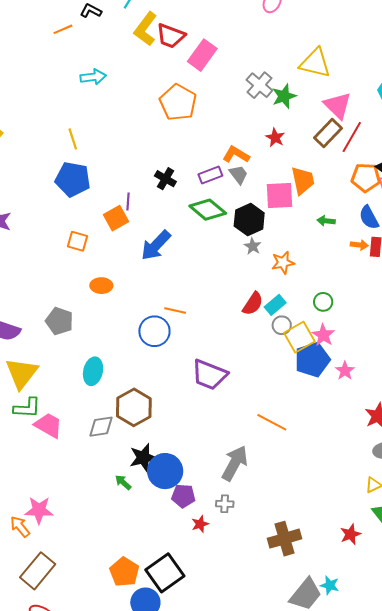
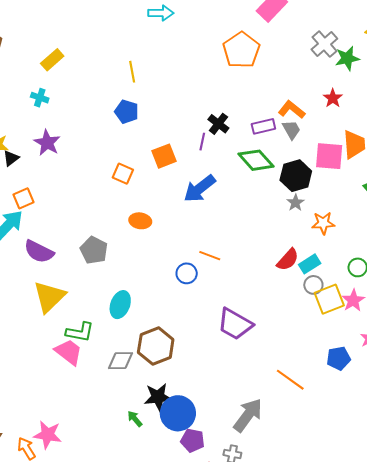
blue pentagon: (73, 179) -> (127, 112), size x0.7
purple line: (128, 202) -> (202, 142), moved
blue circle: (154, 331) -> (187, 273), size x0.7
blue pentagon: (312, 360) -> (339, 358), moved, size x0.7
green L-shape: (27, 408) -> (80, 332), moved

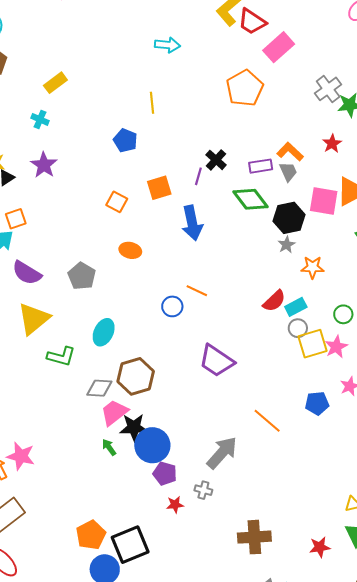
yellow line: (132, 72) -> (152, 103), moved
blue arrow: (200, 189) -> (192, 223), turned -68
pink trapezoid: (69, 352) -> (114, 413), moved, turned -80

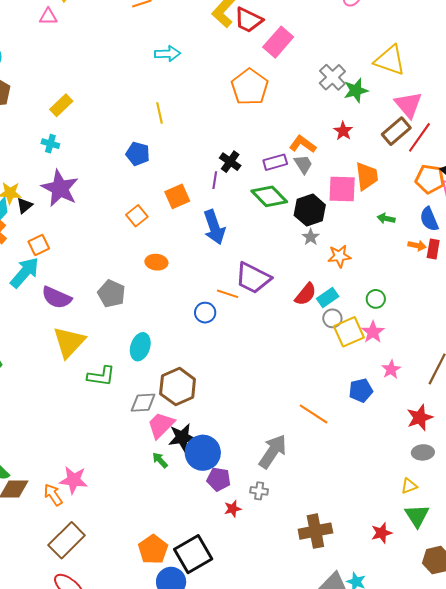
purple star: (44, 165) -> (60, 188), size x1.4
orange square: (117, 202) -> (137, 216), turned 30
purple trapezoid: (216, 361) -> (253, 278), moved

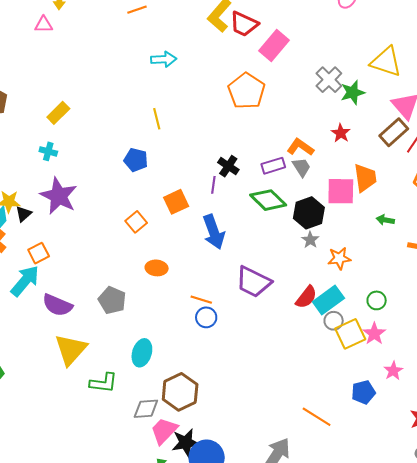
orange line: (228, 294) -> (201, 300), moved
cyan rectangle: (328, 298) -> (328, 300), size x1.4

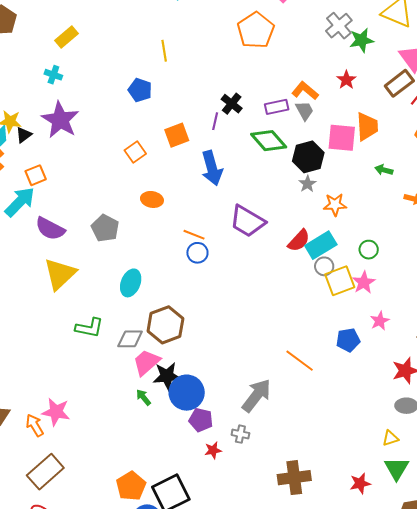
green L-shape: (103, 383) -> (89, 328), moved

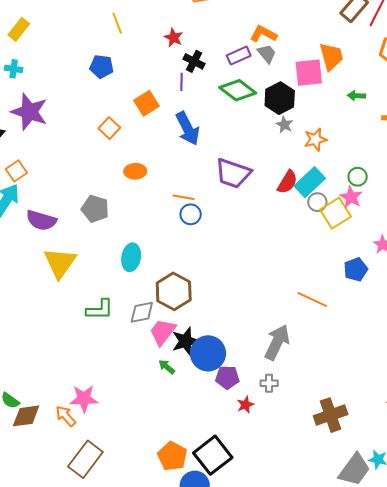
red star: (346, 80) -> (174, 38), moved
pink star: (364, 282) -> (351, 197), moved

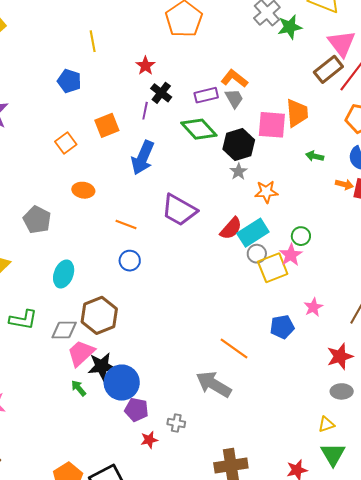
blue arrow: (188, 129) -> (143, 158), turned 40
blue circle: (191, 214) -> (130, 261), moved
gray arrow: (277, 342) -> (214, 384), moved, turned -96

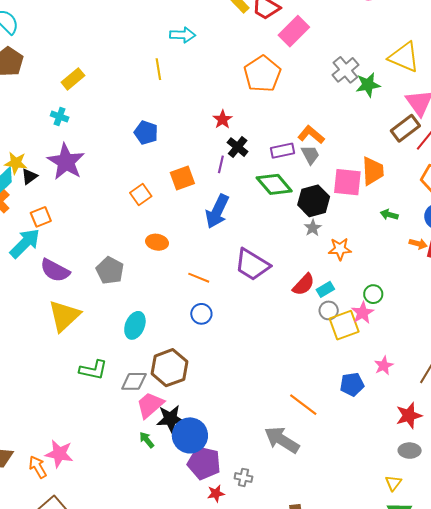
yellow line: (93, 41) -> (158, 69), moved
cyan rectangle: (253, 233) -> (325, 289), size x0.6
purple pentagon: (136, 410) -> (204, 463), size x1.4
yellow triangle: (326, 424) -> (393, 483), turned -36

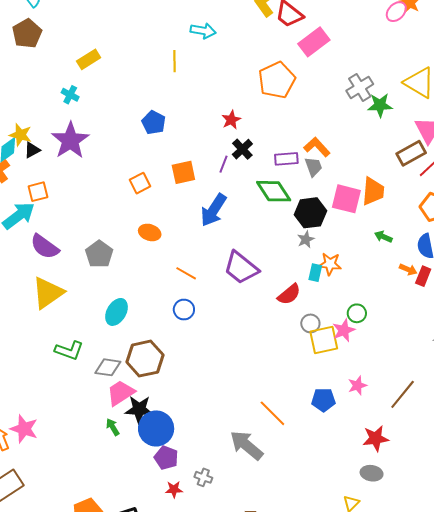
cyan rectangle: (325, 289) -> (315, 273), moved, turned -54
purple pentagon: (204, 463) -> (166, 458), size x0.7

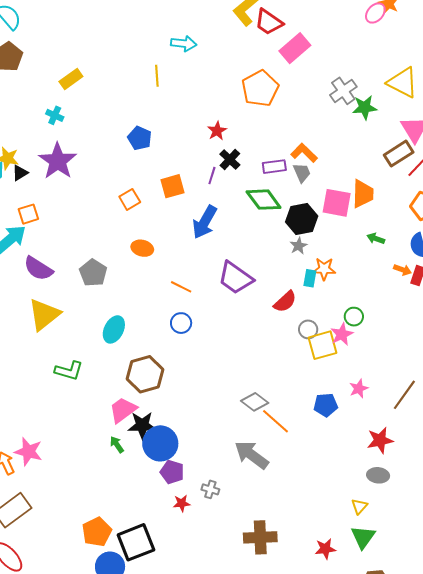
gray diamond: (108, 367) -> (255, 402), moved, turned 32

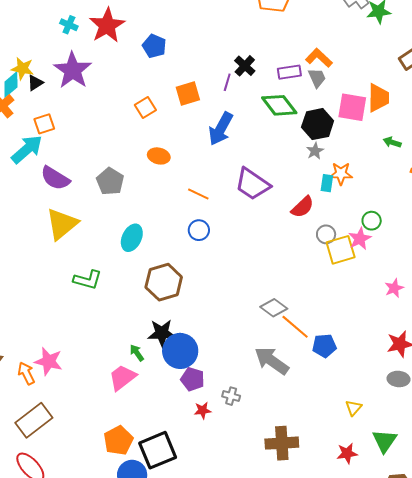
red star: (217, 131) -> (107, 25), moved, size x1.8
pink star: (359, 389) -> (394, 288), moved
blue pentagon: (326, 405) -> (324, 346), moved
pink trapezoid: (123, 410) -> (122, 378), moved
yellow triangle: (359, 506) -> (354, 408), moved

